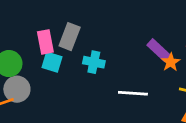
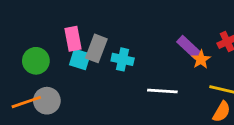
gray rectangle: (70, 37) -> (96, 48), moved
gray circle: (17, 89) -> (47, 101), moved

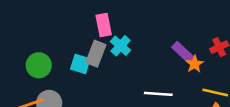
pink rectangle: (73, 39) -> (104, 25), moved
cyan cross: (123, 59) -> (121, 46), moved, turned 30

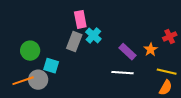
purple rectangle: (183, 52) -> (127, 52), moved
cyan square: (80, 64) -> (51, 66), moved

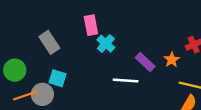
gray rectangle: (74, 42) -> (49, 42), moved, turned -54
green circle: (30, 51) -> (15, 70), moved
white line: (122, 73) -> (126, 80), moved

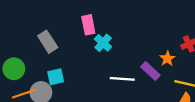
purple rectangle: (145, 62) -> (150, 71), moved
cyan square: (57, 78) -> (56, 77), turned -30

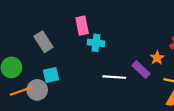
cyan cross: (103, 43) -> (96, 43), turned -35

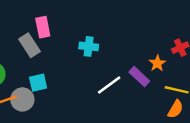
pink rectangle: (82, 26) -> (43, 27), moved
white line: (114, 77) -> (109, 85), turned -40

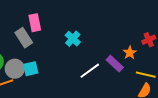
cyan cross: (89, 46) -> (73, 39), turned 35
gray circle: (22, 99) -> (15, 69), moved

